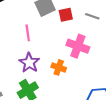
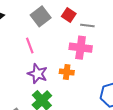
red square: (66, 15) -> (69, 15), moved, turned -32
gray line: (92, 16) -> (87, 25), moved

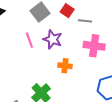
pink cross: (81, 48) -> (94, 46), moved
purple star: (38, 74) -> (53, 39), moved

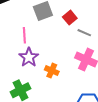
purple star: (53, 39) -> (29, 57), moved

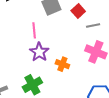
gray line: (84, 33) -> (93, 25), turned -32

